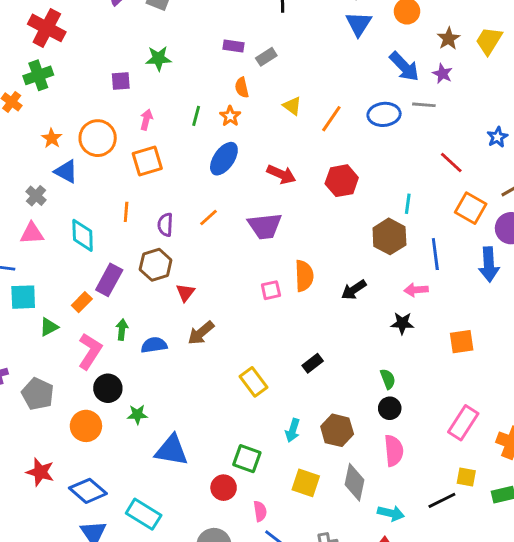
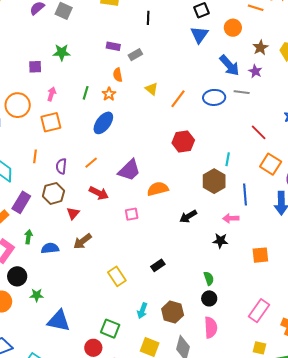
red arrow: (281, 174) -> (99, 193), moved
purple trapezoid: (265, 226) -> (129, 170), turned -40
orange semicircle: (304, 276) -> (158, 189), moved, turned -105

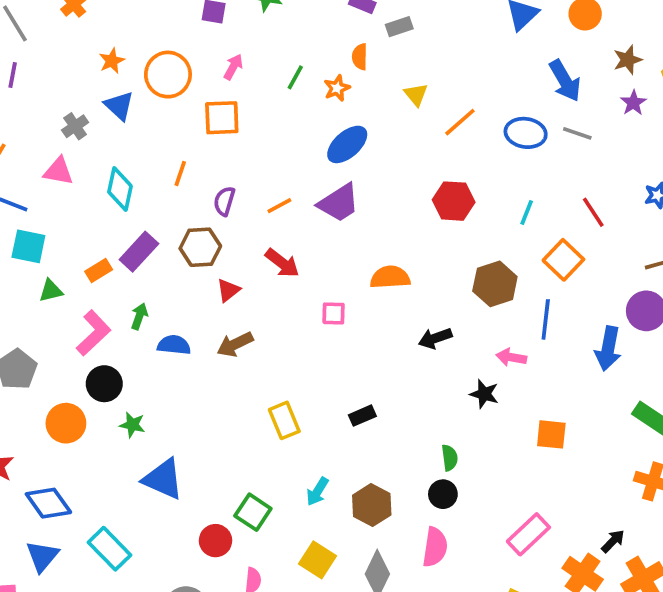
purple star: (255, 71) -> (633, 103), moved
blue ellipse: (103, 123) -> (347, 144), moved
cyan line: (228, 159) -> (527, 212), moved
orange square: (271, 164) -> (563, 260), moved
purple trapezoid: (129, 170) -> (339, 203), moved

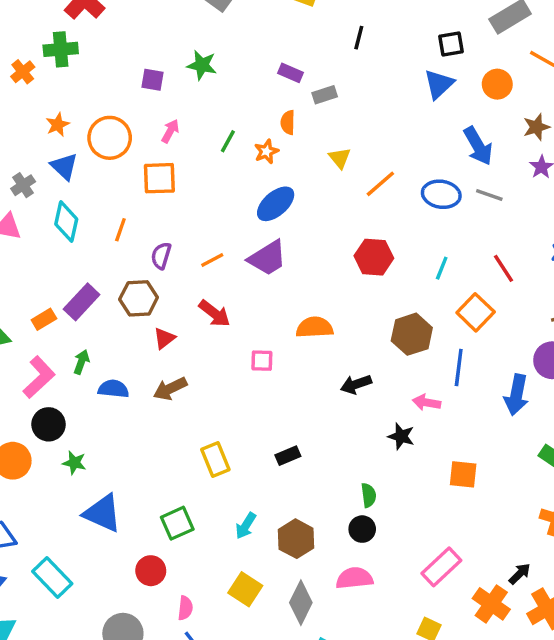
cyan diamond: (120, 189) -> (66, 222), moved
green square: (253, 512) -> (177, 523), moved, turned 32
pink semicircle: (435, 547) -> (354, 578), turned -105

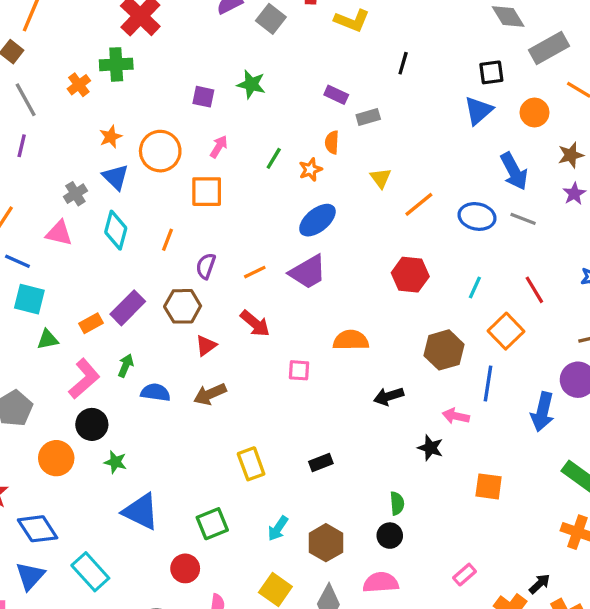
pink rectangle: (441, 567) -> (465, 575), size x0.6

